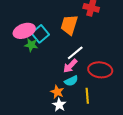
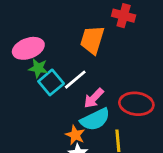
cyan square: (40, 34) -> (51, 82), moved
white line: (75, 53) -> (75, 80), moved
cyan semicircle: (71, 81) -> (95, 119), size x1.5

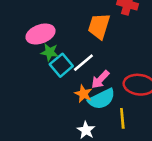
orange star: (75, 135) -> (83, 94), moved

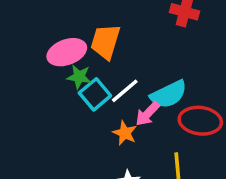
orange trapezoid: (99, 26) -> (105, 42), moved
cyan semicircle: (102, 99) -> (169, 94), moved

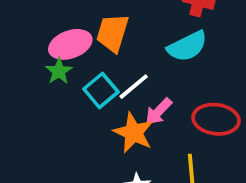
green star: (79, 77) -> (59, 71), moved, turned 30
cyan semicircle: (169, 94) -> (187, 46), moved
orange star: (125, 133) -> (134, 133), size x1.5

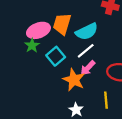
cyan semicircle: (187, 46) -> (87, 31), moved
white line: (134, 87) -> (86, 51), moved

